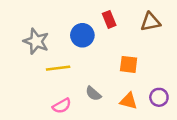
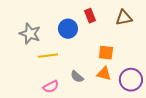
purple circle: (159, 97) -> (131, 80), size x1.5
orange triangle: (129, 101) -> (104, 74), moved

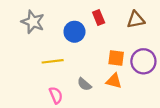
gray star: (30, 34) -> (33, 22), moved
purple circle: (131, 80) -> (143, 61), moved
pink semicircle: (51, 87) -> (56, 95), turned -84

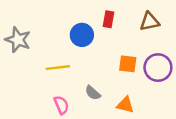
red rectangle: (99, 17) -> (108, 19), turned 32
gray star: (33, 22) -> (18, 40), moved
orange triangle: (114, 81) -> (125, 105), moved

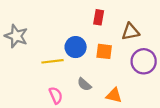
brown triangle: (150, 22) -> (130, 32), moved
blue circle: (82, 35) -> (76, 47), moved
orange square: (128, 64) -> (104, 51), moved

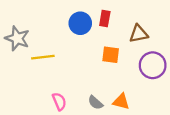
blue circle: (76, 47) -> (80, 23), moved
yellow line: (52, 61) -> (43, 57), moved
gray semicircle: (84, 84) -> (95, 103), moved

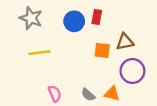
brown triangle: (139, 34) -> (125, 42), moved
gray star: (17, 38) -> (31, 18), moved
purple circle: (153, 65) -> (132, 71), moved

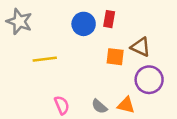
gray star: (31, 18) -> (19, 21), moved
brown triangle: (125, 42) -> (141, 47), turned 36

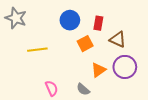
red rectangle: (109, 19) -> (98, 23), moved
orange square: (115, 57) -> (85, 44), moved, turned -35
orange triangle: (126, 105) -> (98, 70), moved, turned -49

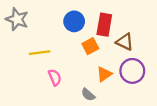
red rectangle: (98, 23) -> (104, 25), size x1.5
pink semicircle: (52, 88) -> (55, 77), moved

